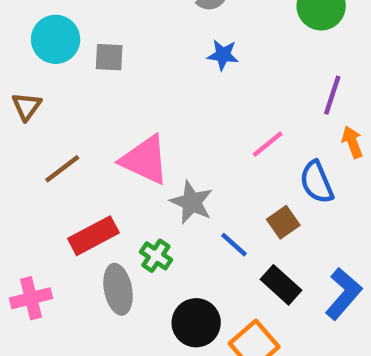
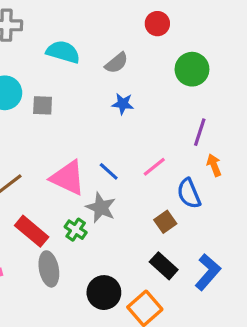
red rectangle: (93, 236) -> (32, 231), turned 68
blue line: (234, 245) -> (109, 171), moved
green cross: (156, 256) -> (76, 230), moved

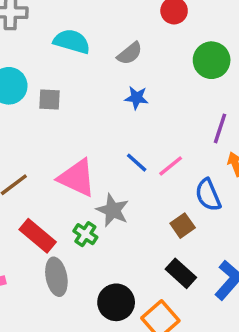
blue line: (109, 171) -> (137, 163), moved

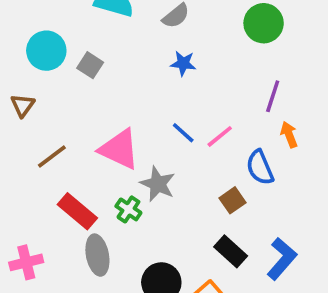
gray square: (50, 99) -> (90, 65), turned 30

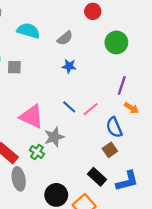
gray square: (90, 65) -> (14, 67), turned -32
orange arrow: (289, 135) -> (131, 108), turned 144
gray star: (158, 184) -> (54, 137), turned 30
brown square: (233, 200) -> (110, 150), moved
blue L-shape: (282, 259) -> (127, 181), turned 35

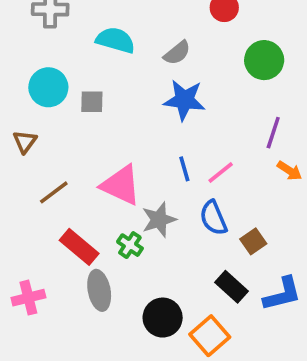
blue star: (69, 66) -> (184, 100), size x1.6
blue line: (69, 107) -> (184, 169), turned 32
blue semicircle: (114, 127) -> (213, 218), moved

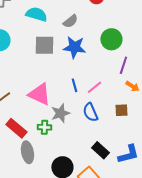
green circle: (264, 60) -> (111, 39), moved
gray square: (92, 102) -> (44, 45), moved, size x1.5
brown square: (253, 241) -> (121, 110), moved, turned 32
green cross: (130, 245) -> (44, 127), turned -32

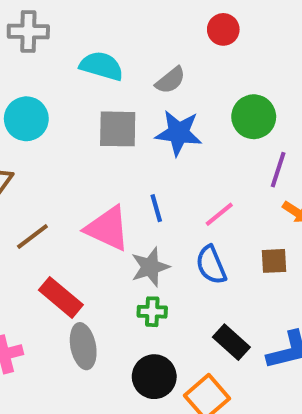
blue line: (74, 85) -> (156, 208), moved
green cross: (44, 127) -> (152, 312), moved

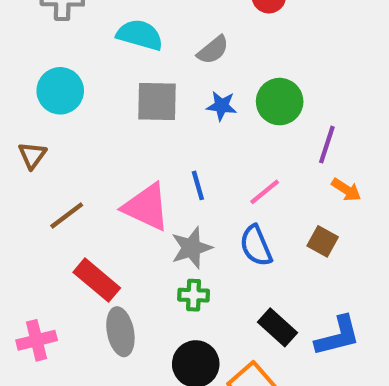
green circle: (254, 117) -> (280, 102), moved
blue star: (179, 133) -> (222, 106), size x0.6
brown square: (274, 261) -> (323, 241), turned 32

